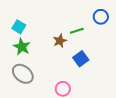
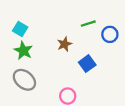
blue circle: (101, 17) -> (110, 34), moved
green line: (77, 31) -> (88, 24), moved

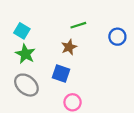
green line: (88, 24) -> (78, 25), moved
blue square: (87, 64) -> (61, 74), moved, turned -35

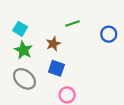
brown star: (69, 47) -> (53, 44), moved

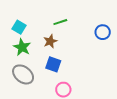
green line: (72, 23) -> (60, 22), moved

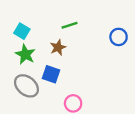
blue square: (53, 64) -> (51, 74), moved

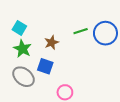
green line: (70, 25) -> (81, 31), moved
blue circle: (119, 37) -> (105, 33), size x1.5

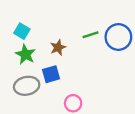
blue square: (45, 66) -> (51, 74), turned -35
gray ellipse: (23, 77) -> (27, 86), turned -50

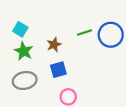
blue square: (51, 74) -> (58, 70), moved

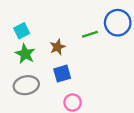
cyan square: (20, 29) -> (22, 31), turned 32
blue circle: (111, 35) -> (118, 23), moved

